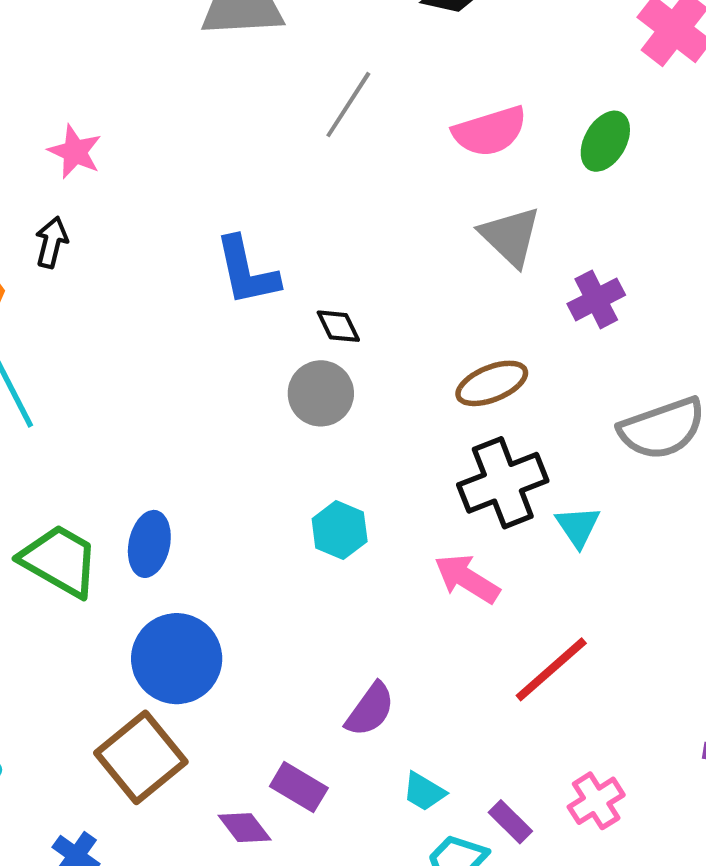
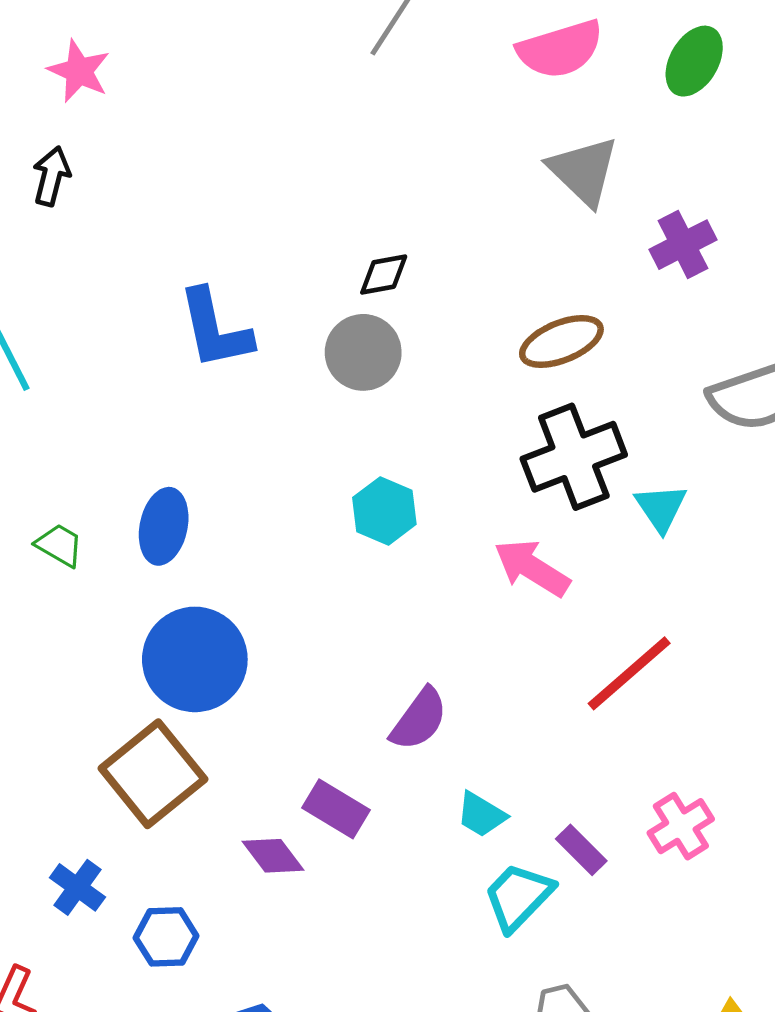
blue L-shape: (247, 271) -> (215, 329), moved
black diamond: (338, 326) -> (384, 275), turned -75
green trapezoid: (60, 561) -> (59, 545), size x0.5

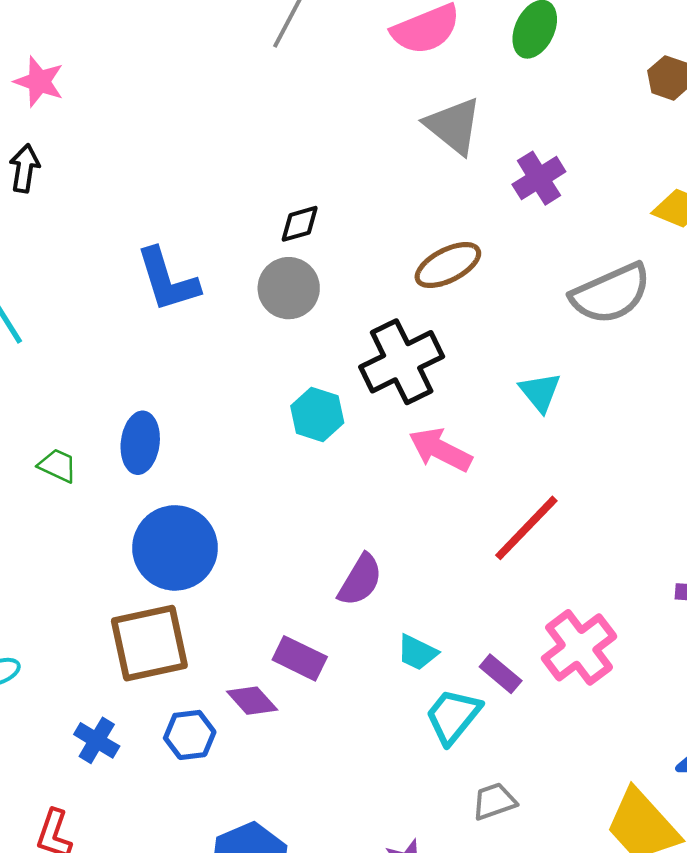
black cross: (574, 457) -> (402, 362), moved
brown square: (153, 774) -> (149, 643), turned 32
pink cross: (681, 826) -> (579, 647), size x1.4
blue hexagon: (166, 937) -> (190, 735), moved

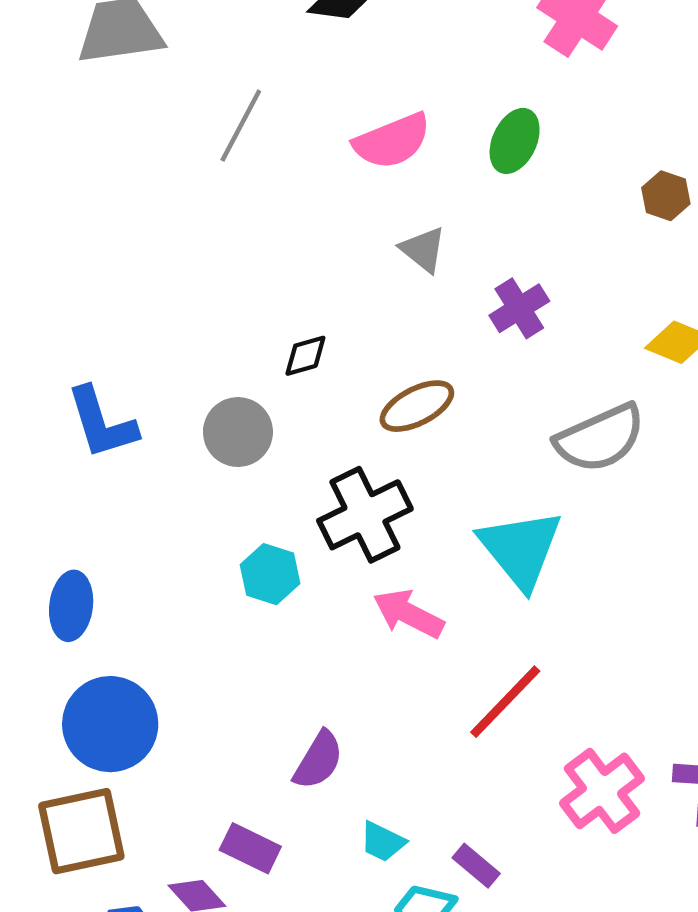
gray triangle: (453, 126) -> (423, 250), size x0.7
black diamond: (300, 224) -> (305, 356), moved
cyan triangle: (540, 392) -> (520, 549), size x1.8
pink cross: (579, 647) -> (602, 791), moved

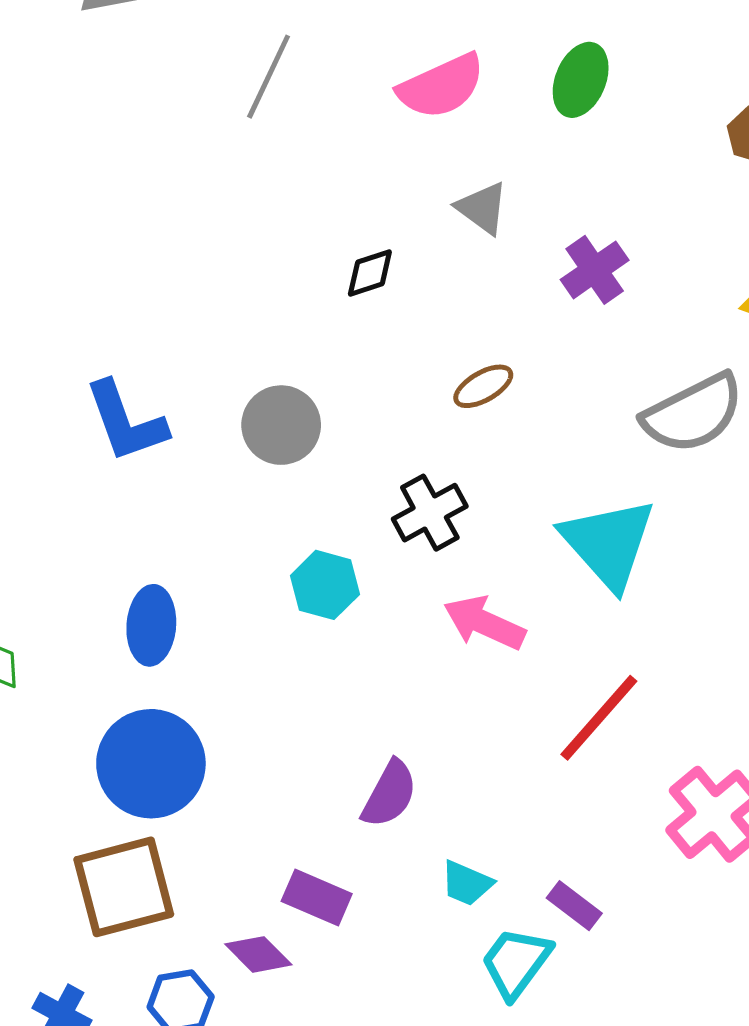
black diamond: (305, 356) -> (370, 273), moved
brown ellipse: (417, 406) -> (483, 386), size x0.7
black cross: (365, 515) -> (430, 513), size x0.7
blue ellipse: (71, 606) -> (151, 625), moved

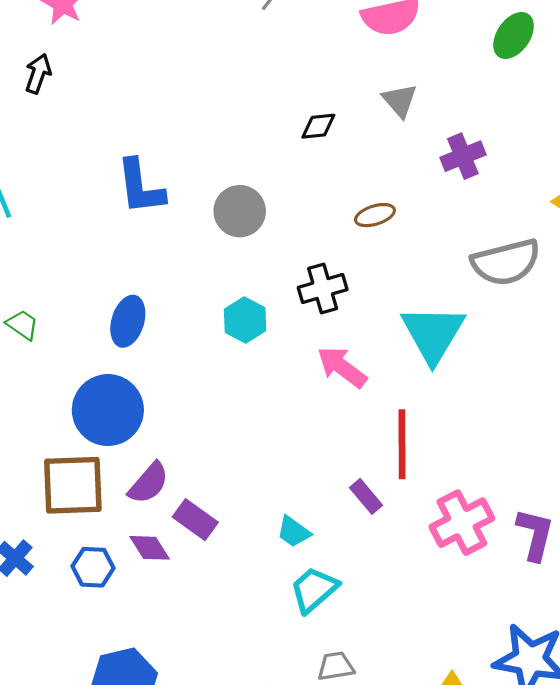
green ellipse: (581, 80) -> (514, 35), moved
red line: (599, 718) -> (402, 444), turned -54
purple semicircle: (389, 794) -> (149, 483), moved
purple rectangle: (574, 906) -> (366, 496), moved

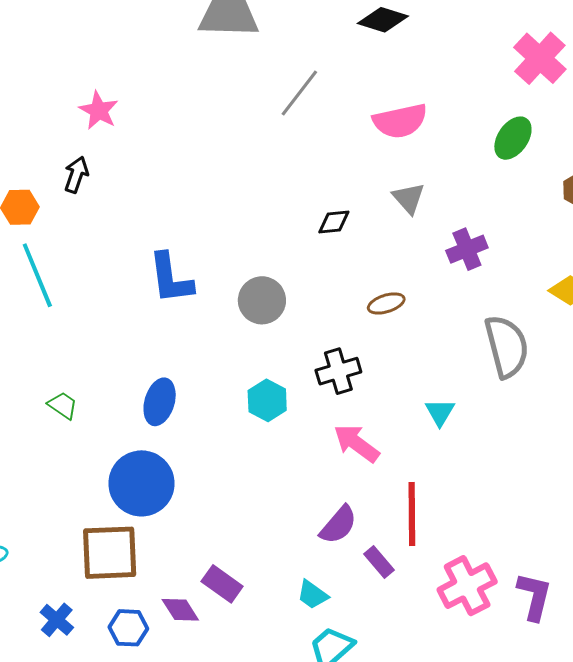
gray semicircle: (506, 262) -> (507, 346), turned -90
cyan triangle: (433, 334) -> (440, 412), size x0.5
purple semicircle: (149, 483) -> (338, 525), moved

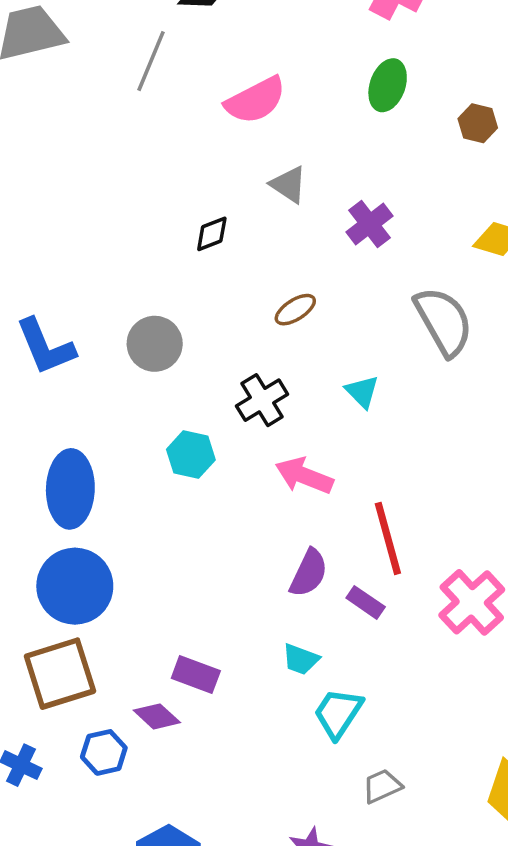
gray line: (299, 93) -> (151, 61), moved
blue ellipse: (160, 402) -> (70, 489), size x1.4
cyan triangle: (440, 412) -> (362, 392), moved

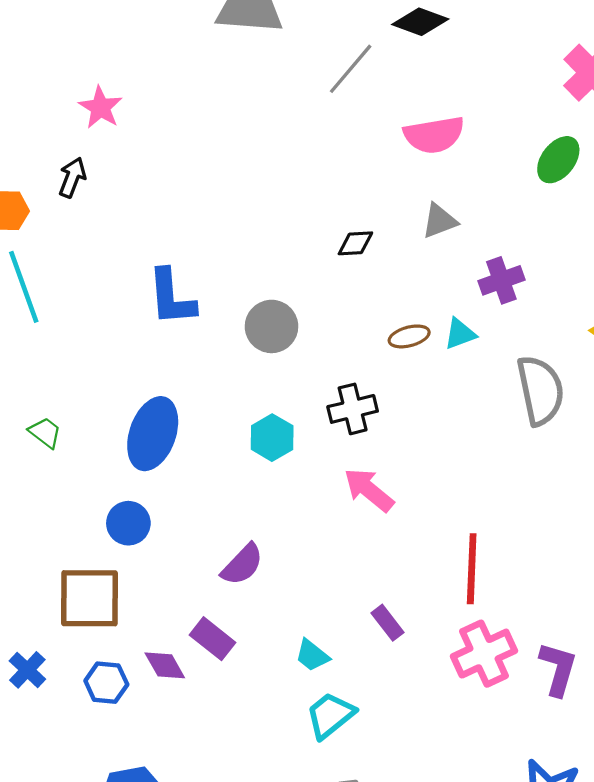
gray triangle: (289, 184) -> (439, 221), turned 48
cyan triangle: (362, 392) -> (460, 334), moved, turned 36
red line: (388, 538) -> (472, 569), moved
purple semicircle: (309, 573) -> (242, 564), moved
blue circle: (75, 586) -> (128, 523), size x0.6

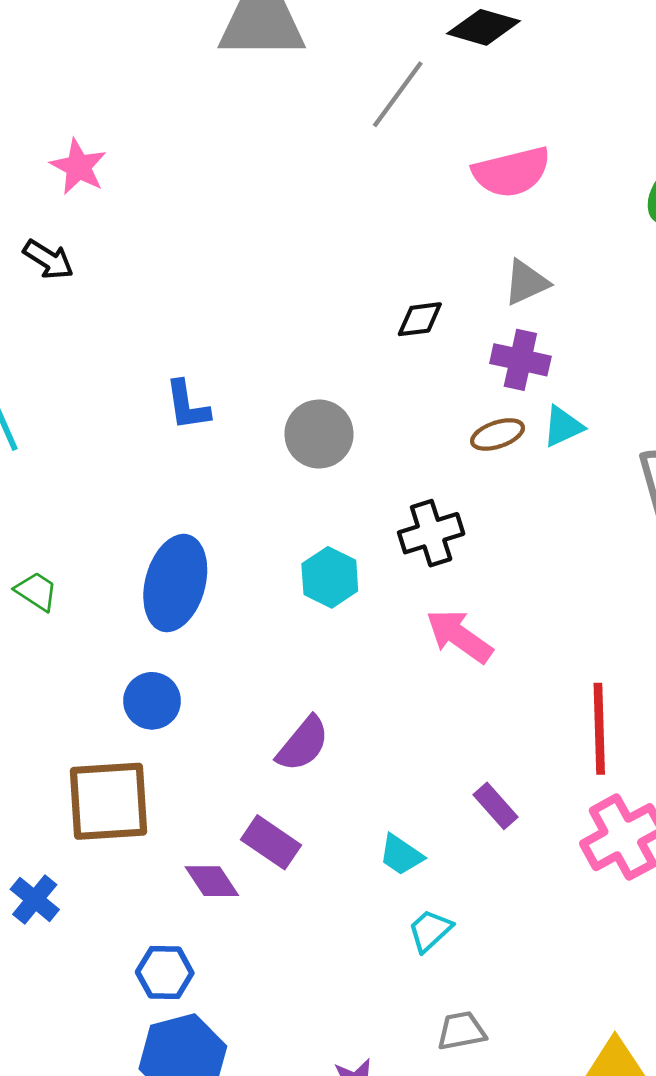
black arrow: (72, 177) -> (48, 260), turned 105
purple cross: (501, 280) -> (520, 360), moved, turned 36
blue L-shape: (171, 297) -> (187, 405), size x0.7
blue hexagon: (106, 683) -> (165, 973), moved
cyan trapezoid: (330, 715) -> (430, 931), size x0.7

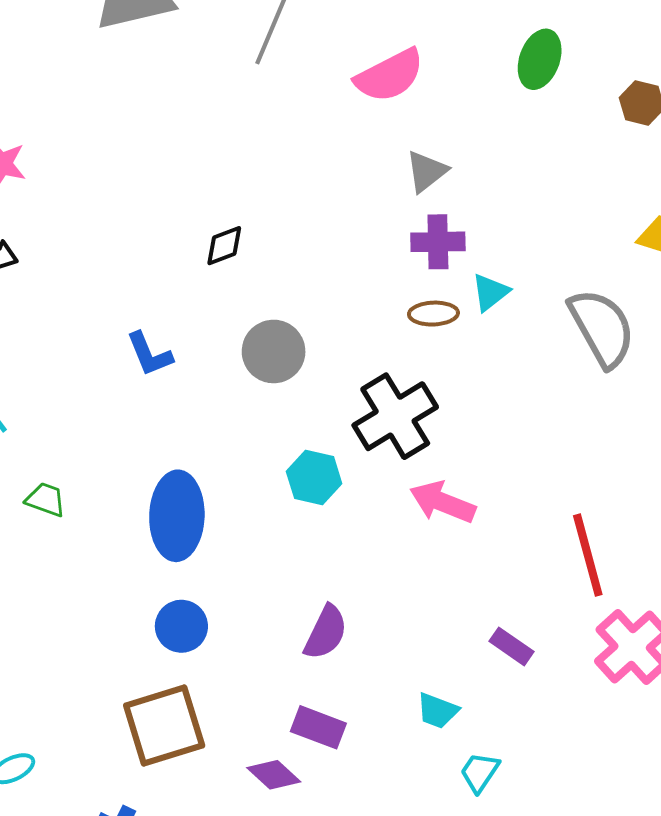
black diamond: (420, 319) -> (224, 246), moved
brown ellipse: (498, 434) -> (433, 314), turned 30
black cross: (431, 533) -> (395, 416), size x1.4
green trapezoid: (36, 591) -> (46, 500), moved

